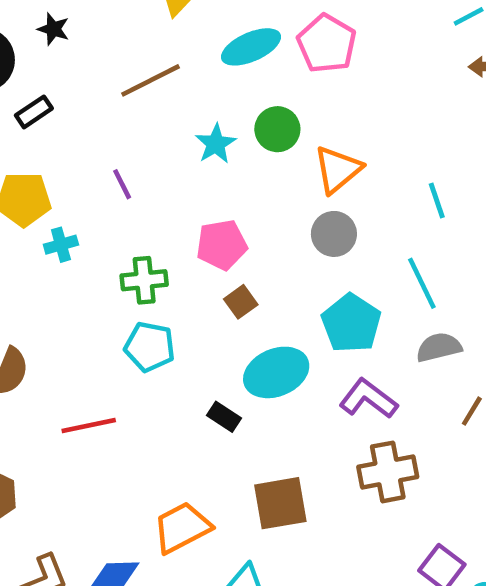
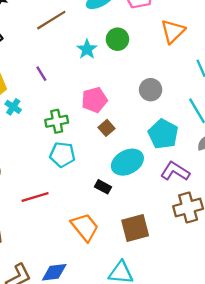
orange triangle: (338, 170) -> (173, 31), moved
cyan cross: (61, 245) -> (13, 107), turned -35
orange trapezoid: (182, 528) -> (85, 227), moved, turned 84

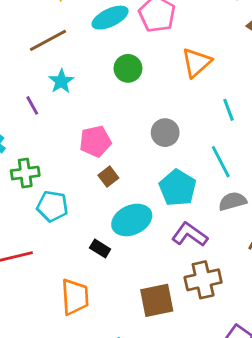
cyan star: (87, 49) -> (61, 81), moved
green cross: (57, 121) -> (25, 173), moved
orange trapezoid: (85, 227) -> (75, 297), turned 32
brown square: (135, 228) -> (157, 300), moved

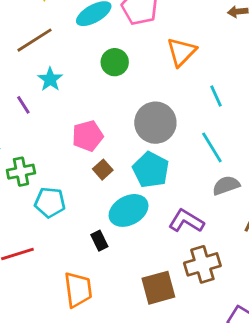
gray circle: (165, 133) -> (155, 123), size x1.5
cyan pentagon: (178, 188) -> (151, 170), moved
black rectangle: (100, 249) -> (99, 241), turned 36

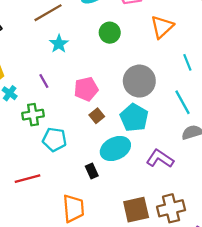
purple line: (23, 105) -> (44, 81), moved
brown cross: (202, 264) -> (171, 208), moved

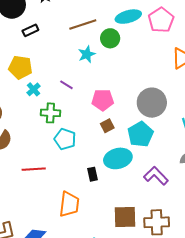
green circle: (110, 33) -> (110, 38), moved
purple line: (44, 81) -> (66, 85), turned -40

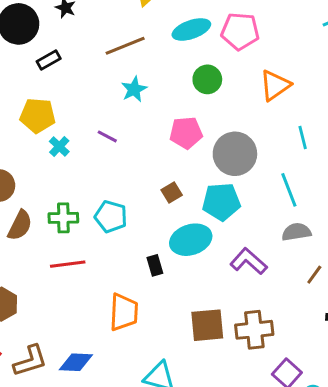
pink pentagon: (161, 20) -> (240, 31), turned -30
green circle: (110, 38) -> (207, 79), moved
pink pentagon: (103, 100) -> (186, 133), moved
green cross: (50, 113) -> (63, 218), moved
cyan pentagon: (140, 134) -> (221, 202), turned 30

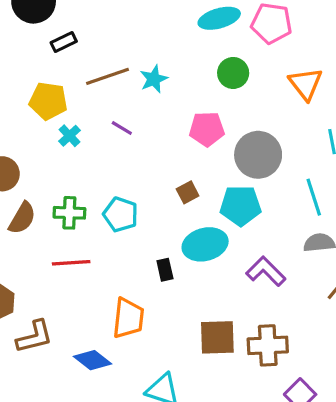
brown line: (125, 46) -> (108, 76), moved
orange triangle: (275, 85) -> (306, 84), turned -36
brown L-shape: (30, 361) -> (34, 337), moved
blue diamond: (76, 362) -> (93, 360), moved, turned 32

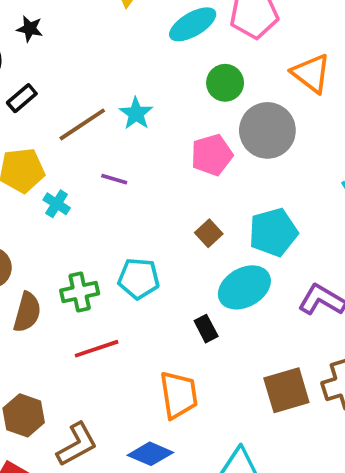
gray circle: (258, 155) -> (267, 130), moved

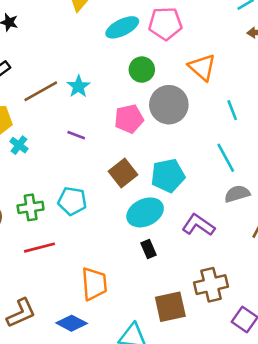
purple line: (114, 179) -> (76, 135), moved
brown square: (209, 233) -> (123, 173), size x1.5
black rectangle: (206, 329) -> (149, 249), moved
brown square: (286, 390) -> (170, 307), moved

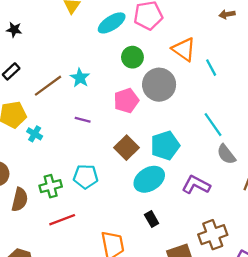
cyan line: (232, 110) -> (211, 68), moved
gray semicircle: (237, 194) -> (226, 154), turned -105
black rectangle: (149, 249) -> (152, 219), moved

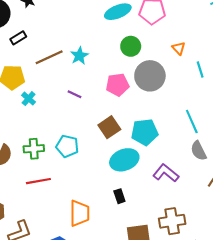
orange triangle: (184, 49) -> (179, 48), size x0.6

